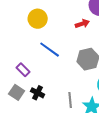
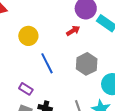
blue line: (50, 50) -> (47, 63), turned 40

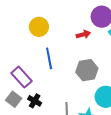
purple rectangle: (26, 89) -> (22, 77), size x1.5

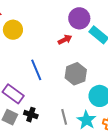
yellow circle: (39, 27) -> (13, 30), moved

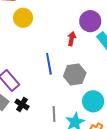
red arrow: (65, 40) -> (72, 39), turned -64
blue line: (36, 70) -> (49, 64), moved

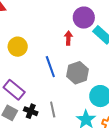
yellow circle: (23, 18) -> (18, 47), moved
gray line: (54, 114) -> (53, 110), moved

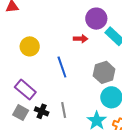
red arrow: (68, 38) -> (81, 39), turned 88
gray hexagon: (78, 73) -> (104, 72), moved

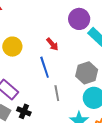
red arrow: (81, 39) -> (52, 44), moved, turned 48
gray line: (64, 110) -> (57, 93), moved

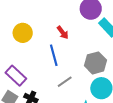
gray line: (57, 93) -> (65, 82), turned 63

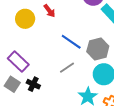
red arrow: (63, 33) -> (49, 11), moved
blue line: (54, 55) -> (71, 42), moved, turned -40

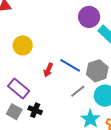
red arrow: (49, 11) -> (48, 70), moved, turned 64
gray line: (67, 68) -> (78, 91), moved

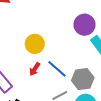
yellow circle: (23, 45) -> (35, 44), moved

